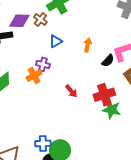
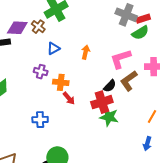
black semicircle: (108, 61) -> (110, 86), moved
orange cross: (34, 76) -> (61, 82), moved, turned 35
blue cross: (43, 143) -> (40, 120), moved

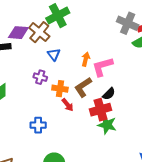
brown cross: (38, 27) -> (39, 32), size x1.5
blue triangle: (53, 48) -> (54, 54), turned -40
pink L-shape: (121, 59) -> (103, 67), moved
brown L-shape: (129, 81) -> (83, 87), moved

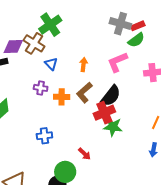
pink L-shape: (103, 67) -> (117, 62), moved
black semicircle: (109, 94) -> (111, 96), size x1.6
red arrow: (68, 105) -> (84, 154), moved

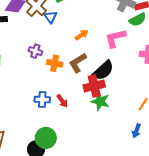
blue triangle: (51, 64) -> (51, 17), moved
orange arrow: (83, 64) -> (81, 35), turned 40
blue cross: (44, 136) -> (42, 100), moved
red arrow: (84, 154) -> (62, 101), moved

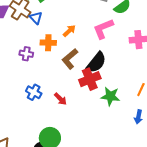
orange cross: (55, 63) -> (48, 43), moved
blue cross: (42, 100) -> (34, 92), moved, turned 35
green star: (100, 101) -> (110, 96), moved

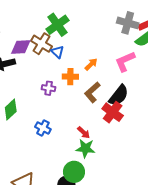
red cross: (90, 79) -> (113, 112), turned -30
blue cross: (34, 92) -> (43, 128), moved
green star: (110, 96) -> (85, 148), moved

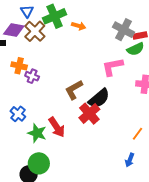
blue triangle: (58, 52) -> (27, 11), moved
orange arrow: (91, 64) -> (79, 26), moved, turned 48
orange cross: (70, 77) -> (19, 66), moved
red arrow: (84, 133) -> (57, 127), size x1.5
green star: (85, 148) -> (37, 133), moved

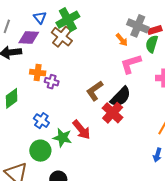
orange arrow: (79, 26) -> (122, 40), moved, turned 40
brown cross: (35, 31) -> (62, 37), moved
green semicircle: (136, 49) -> (152, 44), turned 138
green circle: (39, 163) -> (40, 151), moved

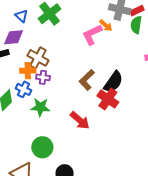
brown cross: (62, 37) -> (38, 58), moved
pink L-shape: (131, 64) -> (92, 35), moved
blue cross: (41, 121) -> (24, 89), moved
green star: (62, 138) -> (40, 107), moved

